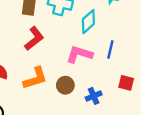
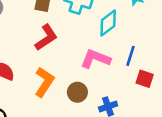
orange L-shape: (35, 78) -> (44, 82), turned -44
red square: (126, 83) -> (145, 79), moved

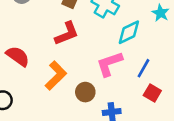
pink L-shape: (95, 59) -> (109, 64), turned -52

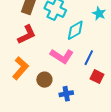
pink L-shape: (109, 64) -> (62, 56), turned -125

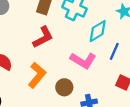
blue line: (89, 58) -> (114, 51), moved

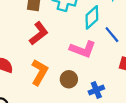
blue line: (114, 51) -> (112, 35), turned -54

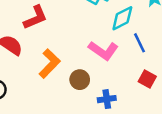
red L-shape: (39, 33) -> (35, 17), moved

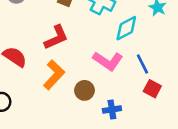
red L-shape: (35, 17) -> (56, 37), moved
blue line: (140, 43) -> (142, 64), moved

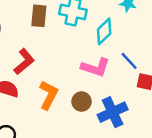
red L-shape: (56, 37) -> (24, 62), moved
blue cross: (112, 110) -> (113, 112), size x1.6

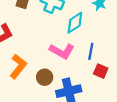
blue line: (129, 61) -> (91, 51), turned 42

